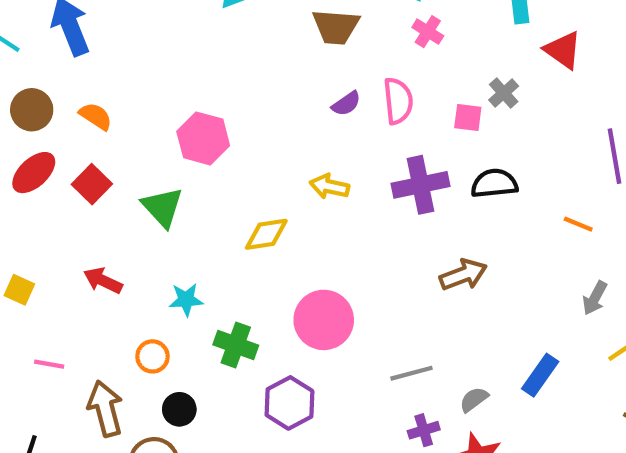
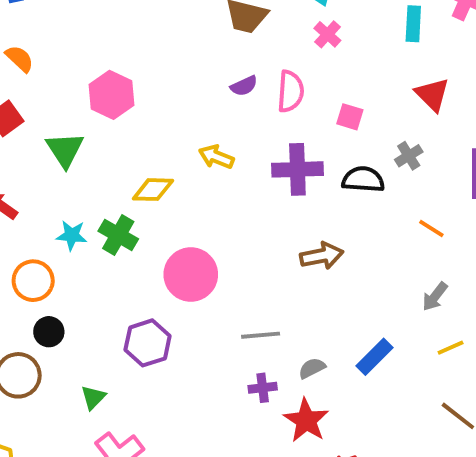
red triangle: (563, 50) -> (432, 94), moved
gray cross: (504, 93) -> (409, 156), moved
green cross: (236, 345) -> (118, 235), moved
orange circle: (153, 356) -> (33, 281), size x1.4

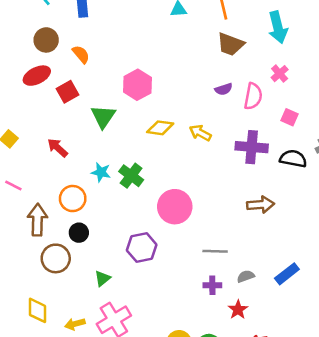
pink cross: (327, 34) -> (280, 74), moved
yellow diamond: (153, 190) -> (160, 128), moved
red star: (306, 420) -> (238, 310), size x0.7

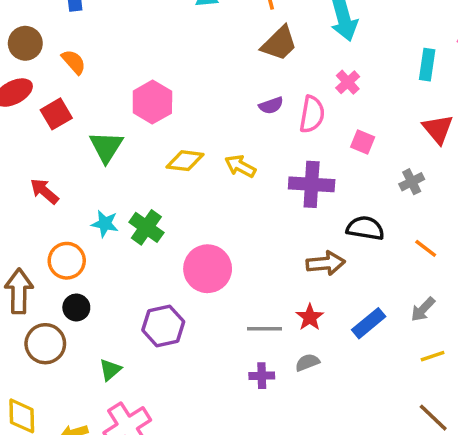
brown trapezoid: (231, 44) -> (279, 43), turned -64
black semicircle: (293, 159) -> (365, 228), moved
blue rectangle: (287, 274) -> (369, 323), moved
red star: (238, 310) -> (310, 317), moved

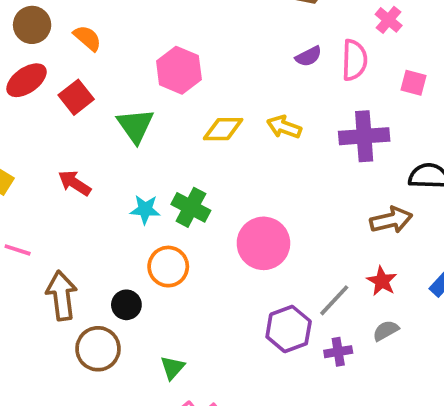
orange circle: (67, 261) -> (168, 267), moved
purple hexagon: (163, 326) -> (289, 329), moved
gray line: (264, 329) -> (334, 300), turned -40

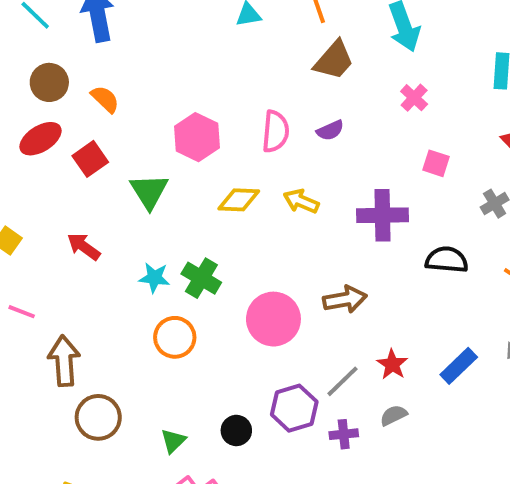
pink semicircle: (354, 60) -> (275, 131), moved
brown arrow: (391, 220) -> (345, 299), moved
black circle: (126, 305) -> (236, 430), moved

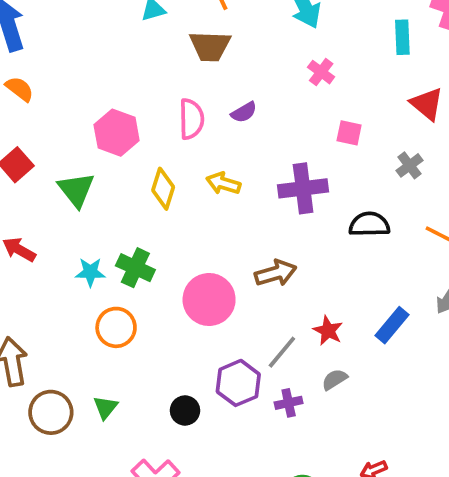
brown trapezoid: (334, 60) -> (210, 46), moved, turned 57
orange semicircle: (105, 99) -> (20, 89), moved
yellow diamond: (239, 200) -> (163, 189), turned -69
green triangle: (173, 441) -> (105, 407), moved

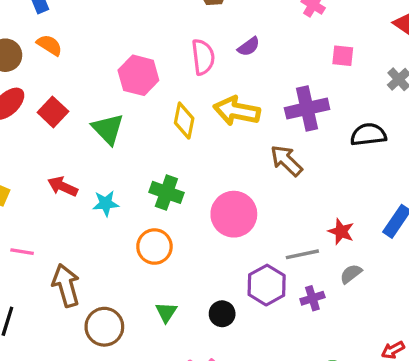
yellow arrow: (223, 183) -> (237, 111), size x1.5
cyan star: (90, 272) -> (106, 203), moved
brown arrow: (276, 273) -> (286, 161), moved, turned -114
gray line: (282, 352) -> (302, 254), turned 44
green triangle: (105, 407) -> (166, 312), moved

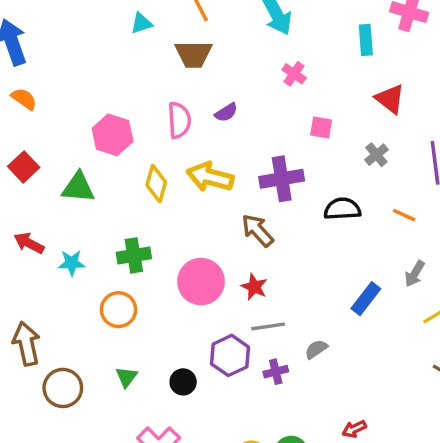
green triangle: (108, 129) -> (78, 187), turned -45
green cross: (166, 192) -> (134, 255), turned -32
red star: (341, 231) -> (254, 287), moved

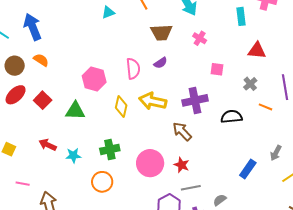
brown trapezoid: (194, 54) -> (161, 32), moved
red triangle: (390, 99) -> (257, 51), turned -30
orange line: (404, 215) -> (266, 107), moved

